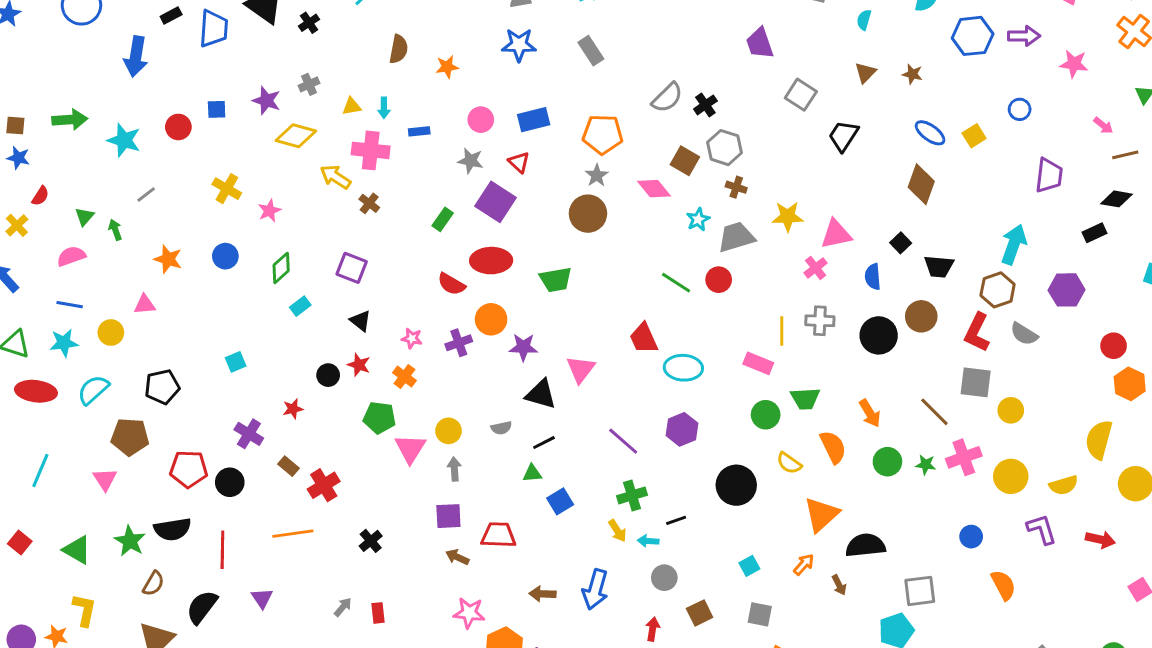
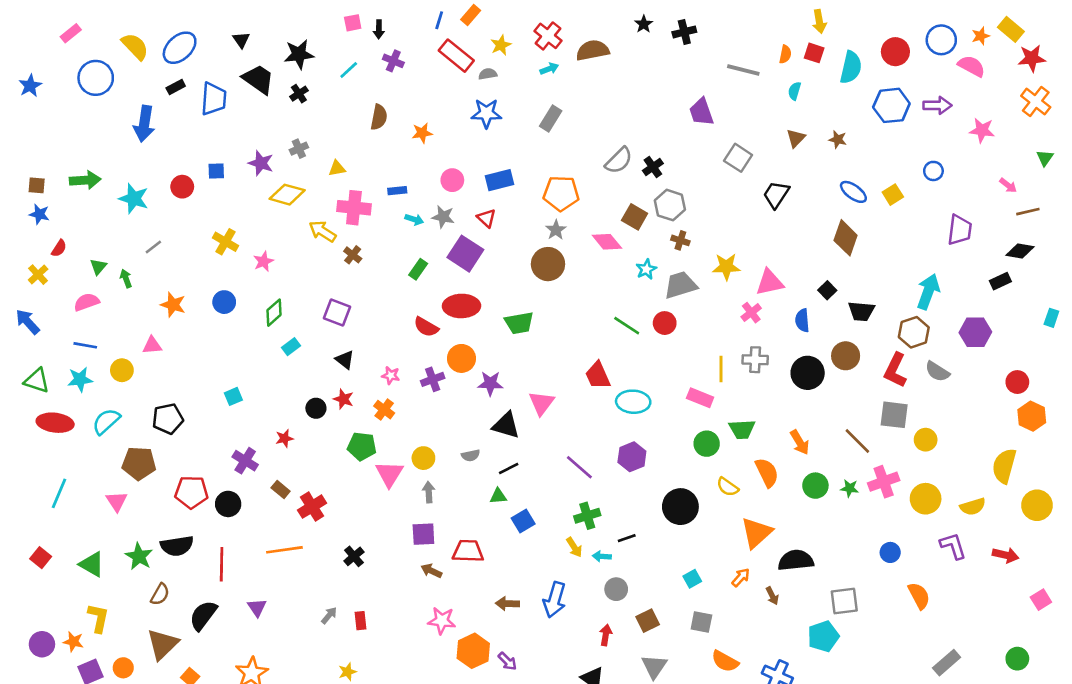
gray rectangle: (591, 51) -> (551, 119), turned 65
cyan arrow: (384, 108) -> (414, 219), moved, turned -72

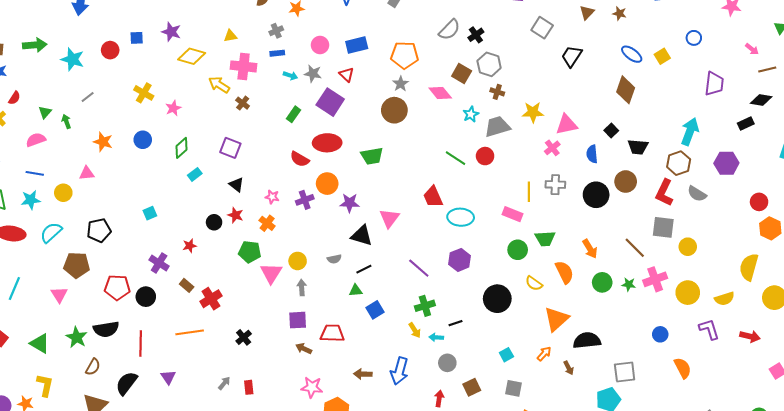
gray cross: (299, 149) -> (276, 31), moved

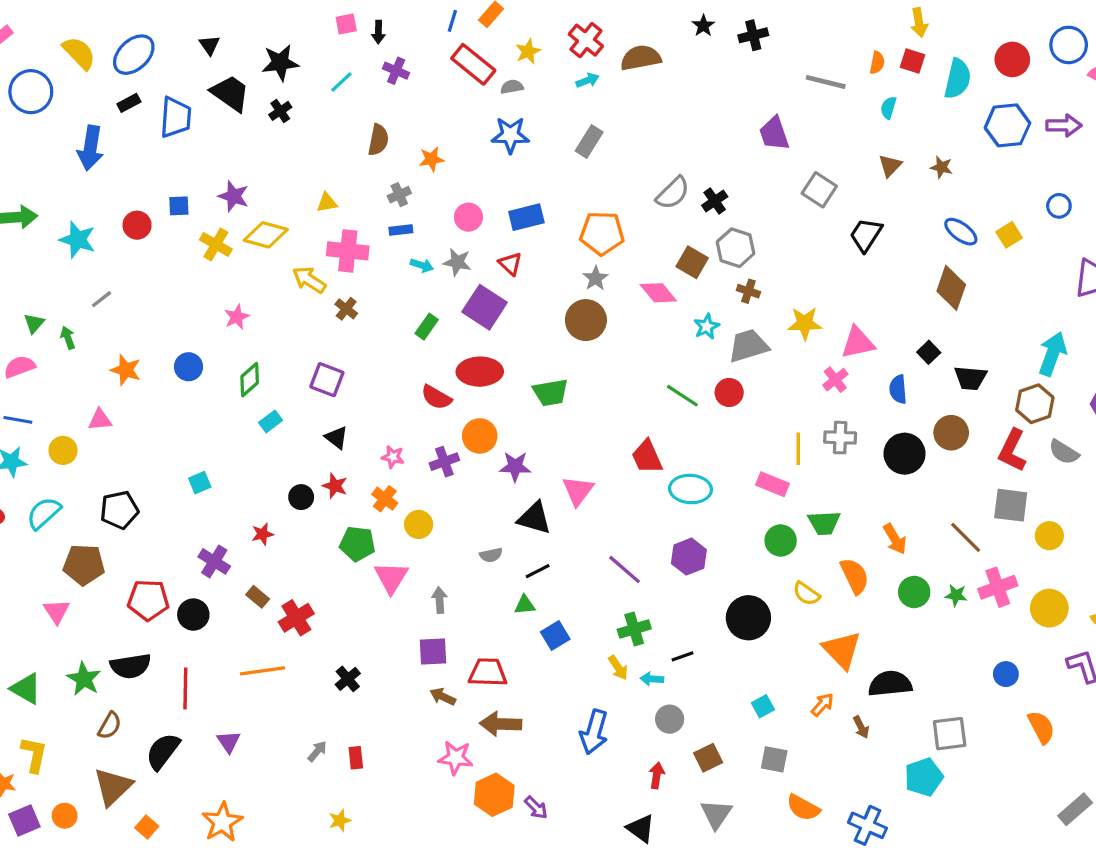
yellow cross: (144, 93) -> (216, 244), moved
yellow circle: (298, 261) -> (419, 524), moved
orange triangle: (556, 319) -> (842, 650), turned -32
brown arrow: (363, 374) -> (501, 724), moved, size x1.4

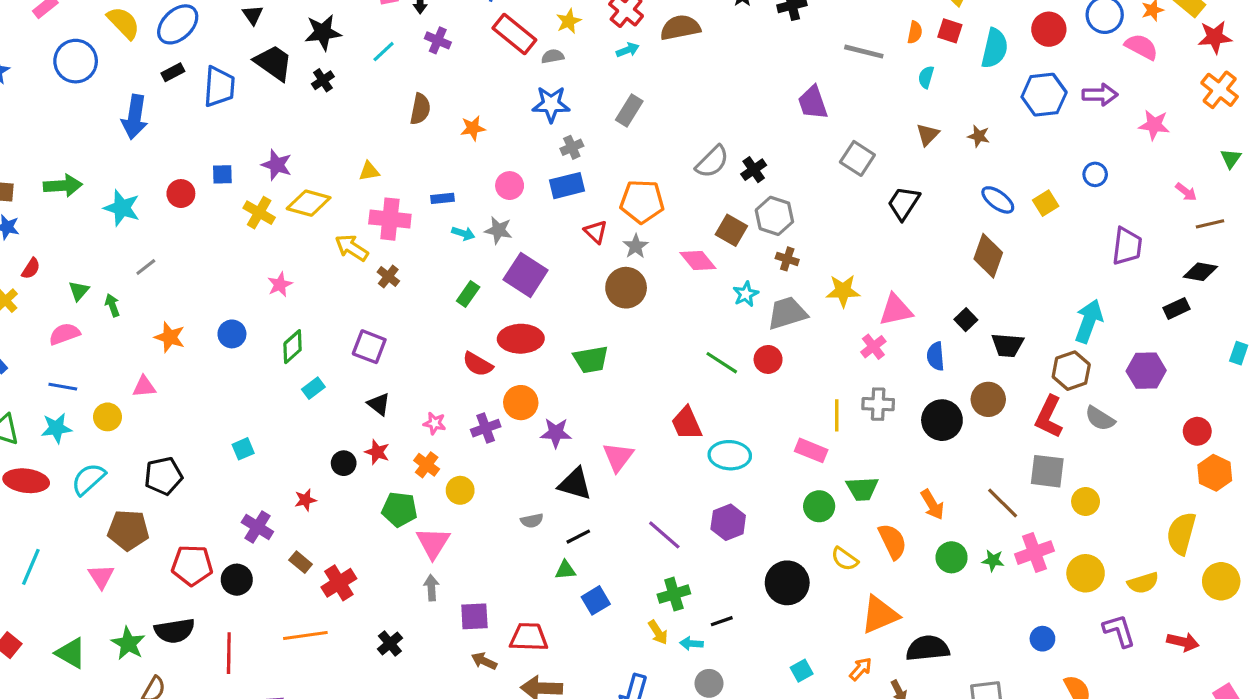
gray cross: (399, 195) -> (572, 147), moved
red triangle: (510, 264) -> (596, 232), moved
gray arrow: (440, 600) -> (431, 588), moved
orange triangle: (842, 650) -> (880, 615), turned 51

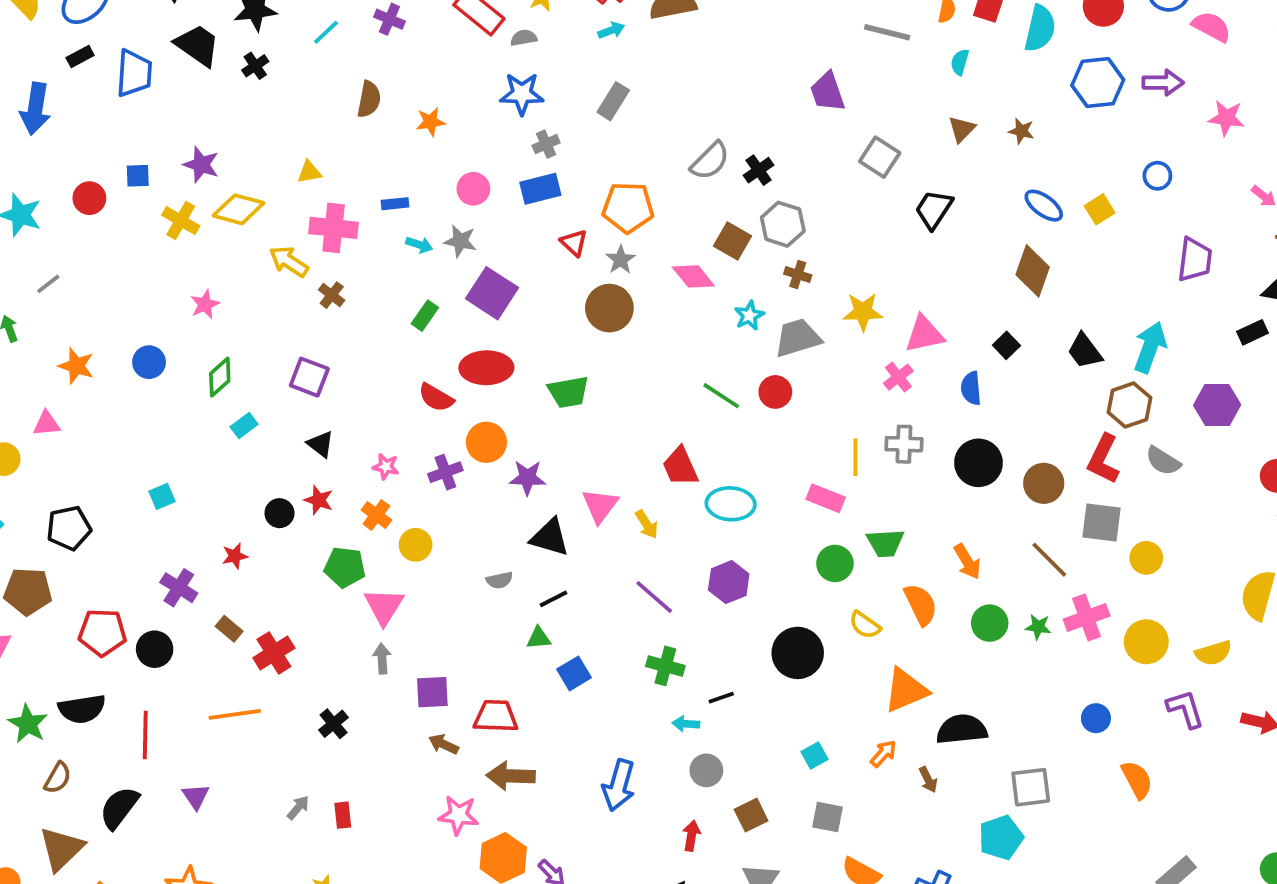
black trapezoid: (1007, 345) -> (1085, 351), moved, turned 48
brown circle: (988, 399) -> (1044, 483), moved
green cross: (674, 594) -> (665, 666), turned 32
yellow arrow: (658, 632) -> (647, 524), moved

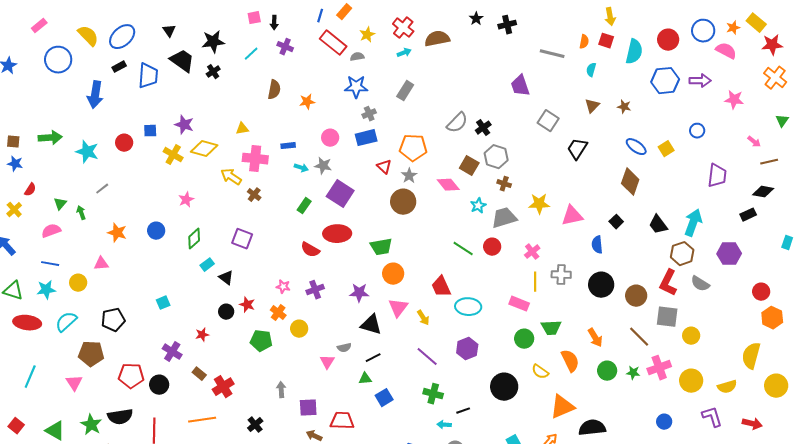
pink cross: (898, 377) -> (532, 252), moved
orange circle: (486, 442) -> (393, 274), moved
black triangle: (321, 444) -> (226, 278), moved
pink triangle: (384, 606) -> (327, 362), moved, size x0.7

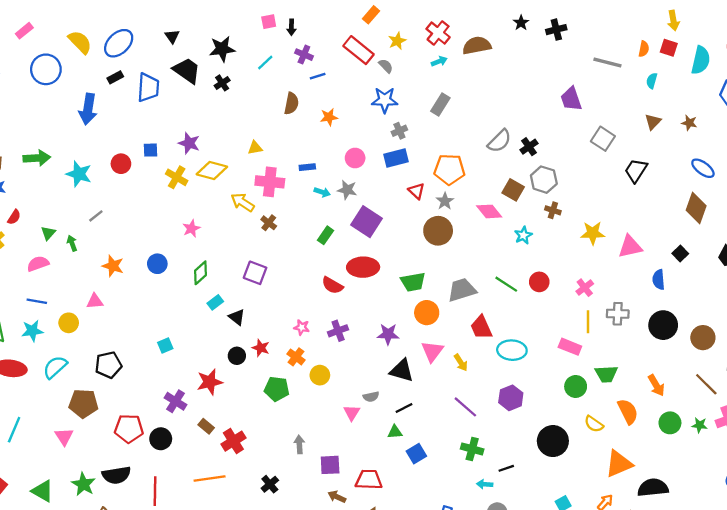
blue line: (320, 16) -> (318, 76), moved, turned 56
gray semicircle: (357, 57) -> (386, 66), turned 56
gray trapezoid: (504, 218) -> (462, 290), moved
red star: (202, 335) -> (210, 382), size x1.6

